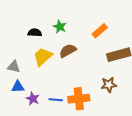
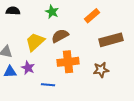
black semicircle: (35, 33) -> (13, 11), moved
purple star: (33, 99) -> (28, 68), moved
orange cross: (79, 99) -> (68, 62), moved

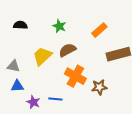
orange cross: (68, 62) -> (75, 76), turned 35
purple star: (28, 68) -> (33, 102), moved
brown star: (101, 70) -> (99, 87), moved

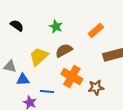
black semicircle: (20, 25) -> (17, 26), turned 32
blue triangle: (17, 86) -> (23, 80), moved
blue line: (55, 99) -> (47, 92), moved

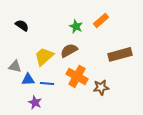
green star: (56, 27) -> (76, 26), moved
orange rectangle: (96, 31) -> (101, 20), moved
blue line: (47, 92) -> (47, 83), moved

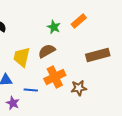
yellow trapezoid: (44, 56) -> (22, 57), turned -35
orange cross: (77, 76) -> (55, 77), turned 35
blue line: (47, 83) -> (31, 90), moved

